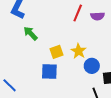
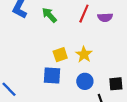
green arrow: (30, 33) -> (49, 15), moved
blue circle: (92, 66) -> (85, 81), moved

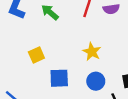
yellow square: (60, 55) -> (36, 55), moved

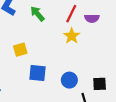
yellow star: (92, 52) -> (72, 36), moved

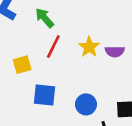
red line: (71, 14) -> (53, 47), moved
purple semicircle: (92, 18) -> (115, 52), moved

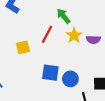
green arrow: (45, 18) -> (63, 16), moved
blue square: (44, 95) -> (50, 73), moved

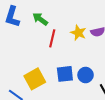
green arrow: (63, 16) -> (40, 19), moved
yellow square: (23, 47) -> (35, 79), moved, size x1.5

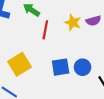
yellow square: (35, 79) -> (20, 64), moved

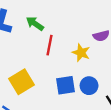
yellow star: (73, 23) -> (81, 53), moved

